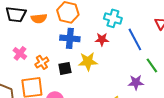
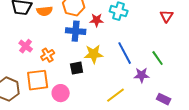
red star: (102, 39) -> (97, 20), moved
blue line: (135, 39) -> (125, 53), moved
black square: (65, 68) -> (77, 68), moved

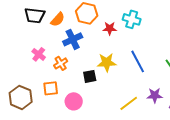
orange semicircle: (45, 11) -> (58, 19), turned -42
blue cross: (76, 31) -> (73, 39), moved, turned -30
purple star: (142, 75) -> (155, 95), moved
orange square: (38, 80) -> (51, 88), size x0.7

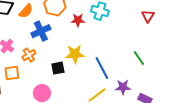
blue line: (138, 61) -> (102, 68), moved
orange square: (51, 88) -> (12, 73), moved

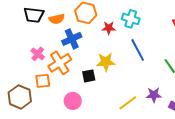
orange semicircle: (26, 11) -> (57, 19), turned 35
orange cross: (29, 55) -> (60, 63), size x1.6
blue line: (102, 68) -> (138, 50), moved

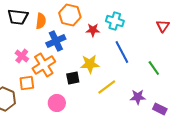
orange semicircle: (57, 19) -> (41, 21), turned -70
yellow line: (128, 103) -> (107, 87), moved

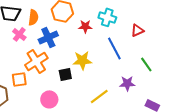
red triangle: (163, 26) -> (137, 30), moved, turned 32
pink cross: (22, 56) -> (19, 34), moved
yellow line: (107, 87) -> (99, 96), moved
purple star: (138, 97) -> (127, 83), moved

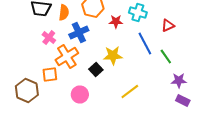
pink cross: (19, 34) -> (49, 38), moved
green line: (146, 64) -> (166, 56), moved
black square: (65, 74) -> (96, 70), turned -32
purple star: (127, 83) -> (179, 80), moved

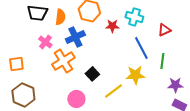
yellow star: (113, 56) -> (135, 75), moved
green line: (166, 56) -> (162, 61), turned 42
orange square: (50, 74) -> (16, 64), moved
yellow line: (130, 92) -> (113, 91), moved

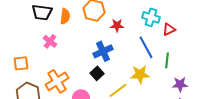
cyan cross: (134, 17) -> (151, 17), moved
blue cross: (75, 37) -> (103, 51), moved
orange cross: (63, 61) -> (57, 81), moved

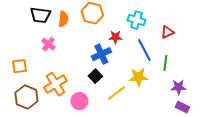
cyan cross: (151, 17) -> (136, 20), moved
red star: (117, 25) -> (115, 37), moved

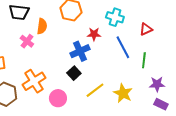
orange semicircle: (63, 19) -> (42, 26), moved
yellow star: (138, 77) -> (123, 93), moved, turned 30

